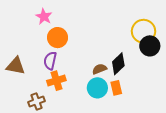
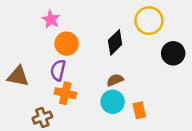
yellow circle: (144, 31) -> (149, 21), moved
black diamond: (118, 64) -> (115, 42), moved
orange cross: (56, 81) -> (65, 93), turned 30
orange rectangle: (116, 88) -> (139, 110), moved

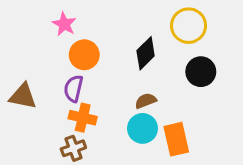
black circle: (173, 53) -> (201, 72), moved
orange rectangle: (139, 110) -> (176, 139), size x1.5
brown cross: (42, 118) -> (73, 148), moved

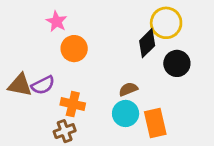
black diamond: (146, 53) -> (147, 43), moved
purple semicircle: (73, 89) -> (43, 85), moved, turned -130

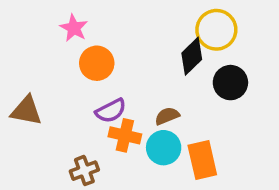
purple semicircle: (43, 85) -> (111, 111), moved
orange cross: (73, 104) -> (125, 135), moved

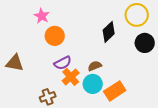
yellow circle: (216, 30) -> (137, 15), moved
black circle: (230, 83) -> (145, 43), moved
orange cross: (125, 135) -> (71, 77), turned 36
orange rectangle: (202, 160) -> (115, 91), turned 70

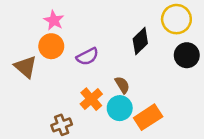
orange circle: (55, 36) -> (51, 46), moved
brown triangle: (15, 63) -> (25, 67), moved, turned 30
purple semicircle: (63, 63) -> (87, 57), moved
brown semicircle: (95, 66) -> (122, 85), turned 80

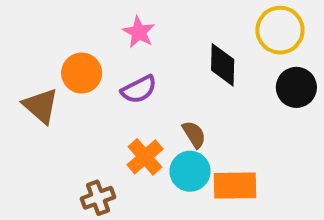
pink star: (54, 20) -> (139, 32), moved
black diamond: (140, 41) -> (223, 65), turned -44
orange rectangle: (148, 117) -> (235, 186), turned 32

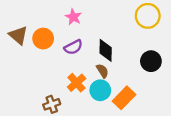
black diamond: (223, 65) -> (106, 50), moved
black circle: (296, 87) -> (151, 61), moved
brown triangle: (41, 106) -> (18, 35), moved
orange rectangle: (235, 186) -> (124, 98), turned -45

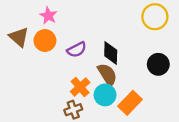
pink star: (73, 17) -> (48, 16), moved
brown semicircle: (102, 71) -> (107, 75), size x1.5
brown cross: (52, 104) -> (73, 110), moved

